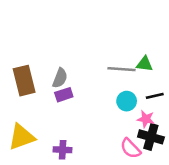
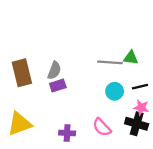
pink star: (146, 119) -> (141, 108), moved
pink semicircle: (130, 148) -> (102, 127), moved
purple cross: (63, 150) -> (67, 133), moved

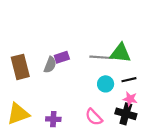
green triangle: (131, 58) -> (120, 53), size x1.5
purple rectangle: (58, 86) -> (62, 57), moved
purple cross: (67, 133) -> (53, 119), moved

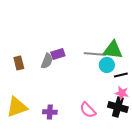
brown rectangle: (20, 67) -> (19, 63), size x0.6
cyan circle: (106, 84) -> (107, 65), moved

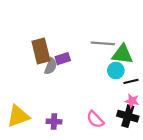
gray line: (95, 54) -> (103, 43), moved
brown rectangle: (19, 63) -> (41, 51), moved, size x1.6

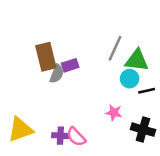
gray line: (103, 43) -> (115, 48), turned -70
pink star: (132, 101) -> (114, 113), moved
pink semicircle: (95, 119) -> (76, 137), moved

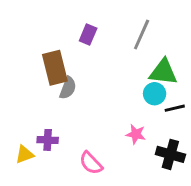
gray line: (115, 48) -> (142, 34), moved
purple rectangle: (70, 65) -> (88, 34), moved, turned -49
yellow triangle: (20, 130) -> (24, 154), size x0.6
purple cross: (60, 136) -> (48, 140), moved

